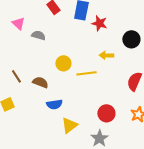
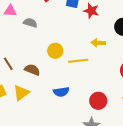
pink triangle: (18, 23) -> (10, 11), turned -40
blue semicircle: (54, 104) -> (61, 92), moved
yellow triangle: (69, 125) -> (21, 93), moved

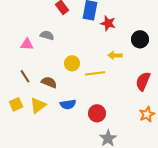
pink triangle: (10, 11) -> (27, 44), moved
blue semicircle: (61, 92) -> (68, 104), moved
red circle: (98, 101) -> (97, 113), moved

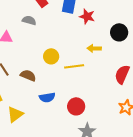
gray semicircle: (47, 35) -> (29, 20), moved
yellow triangle: (38, 105) -> (15, 114), moved

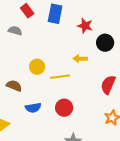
red star: (87, 16) -> (85, 26), moved
red circle: (76, 106) -> (64, 108), moved

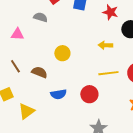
yellow line: (60, 77) -> (108, 73), moved

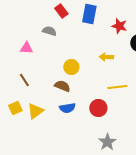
yellow arrow: (105, 45) -> (106, 57), moved
brown semicircle: (39, 72) -> (62, 86), moved
yellow triangle: (26, 111) -> (35, 111), moved

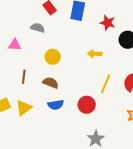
yellow circle: (71, 67) -> (53, 57), moved
brown line: (24, 80) -> (24, 77), moved, turned 40
yellow line: (117, 87) -> (106, 84), turned -60

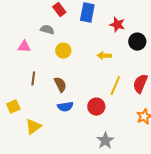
yellow circle: (53, 57) -> (63, 51), moved
brown semicircle: (51, 83) -> (60, 85), turned 42
yellow triangle: (24, 108) -> (33, 127), moved

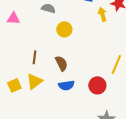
pink triangle: (24, 47) -> (13, 18), moved
yellow arrow: (104, 56) -> (102, 14), moved, turned 72
yellow triangle: (33, 127) -> (34, 81), moved

